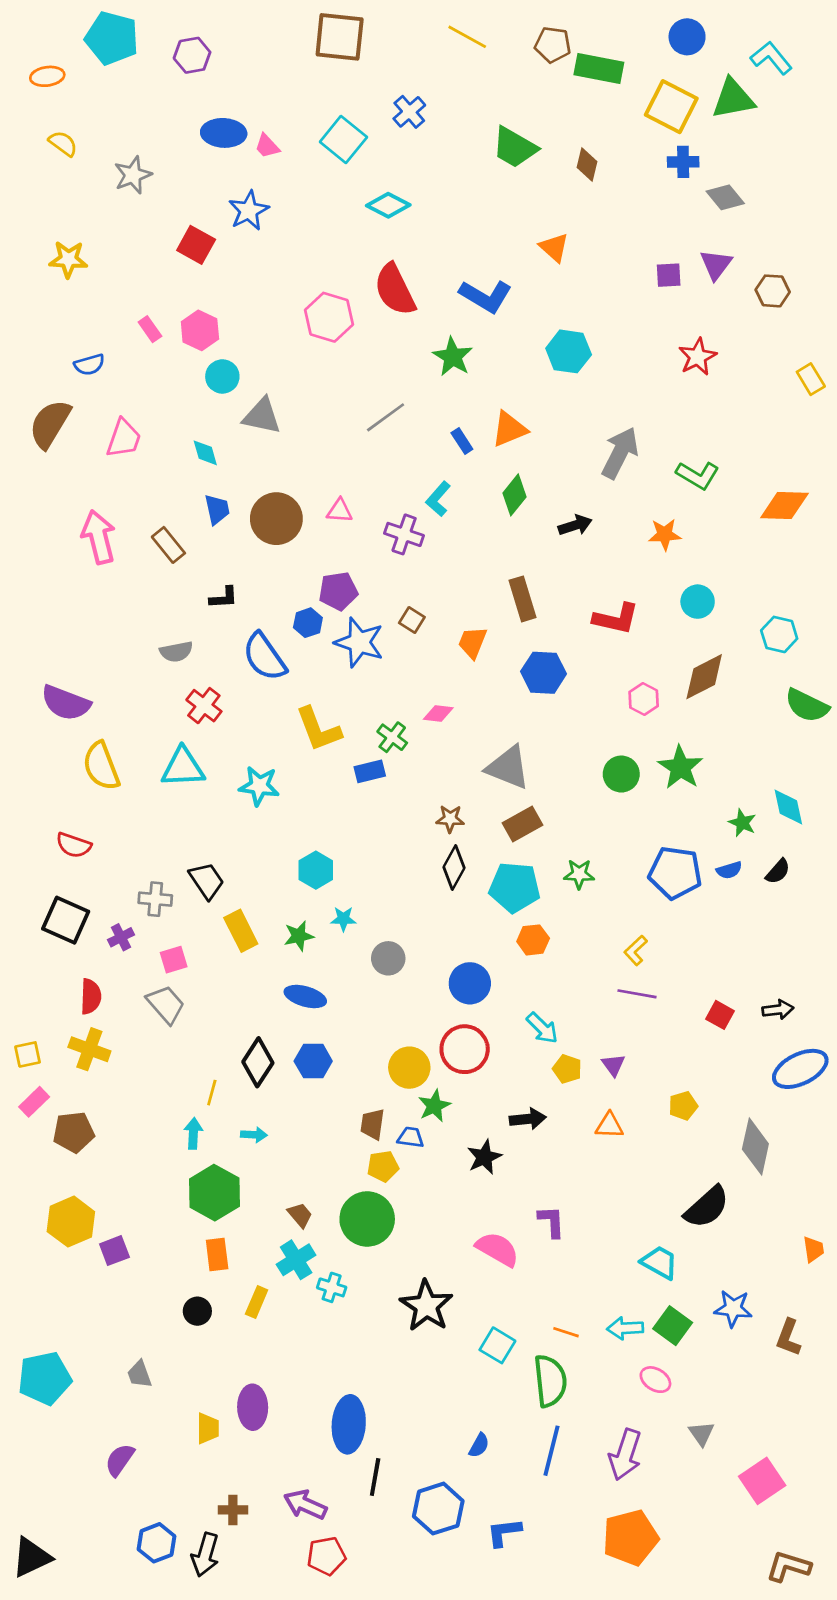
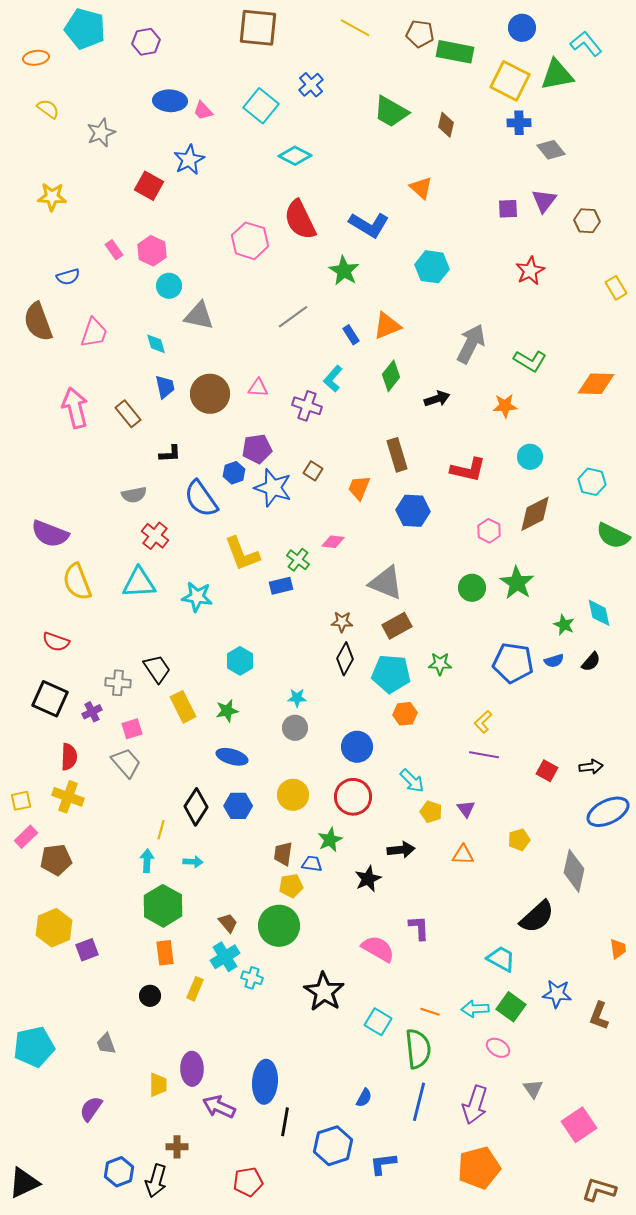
brown semicircle: (50, 424) -> (38, 322), turned -51
cyan star: (343, 919) -> (297, 698), moved
yellow circle: (409, 1068) -> (293, 795), moved
purple arrow: (305, 1505) -> (219, 1107), moved

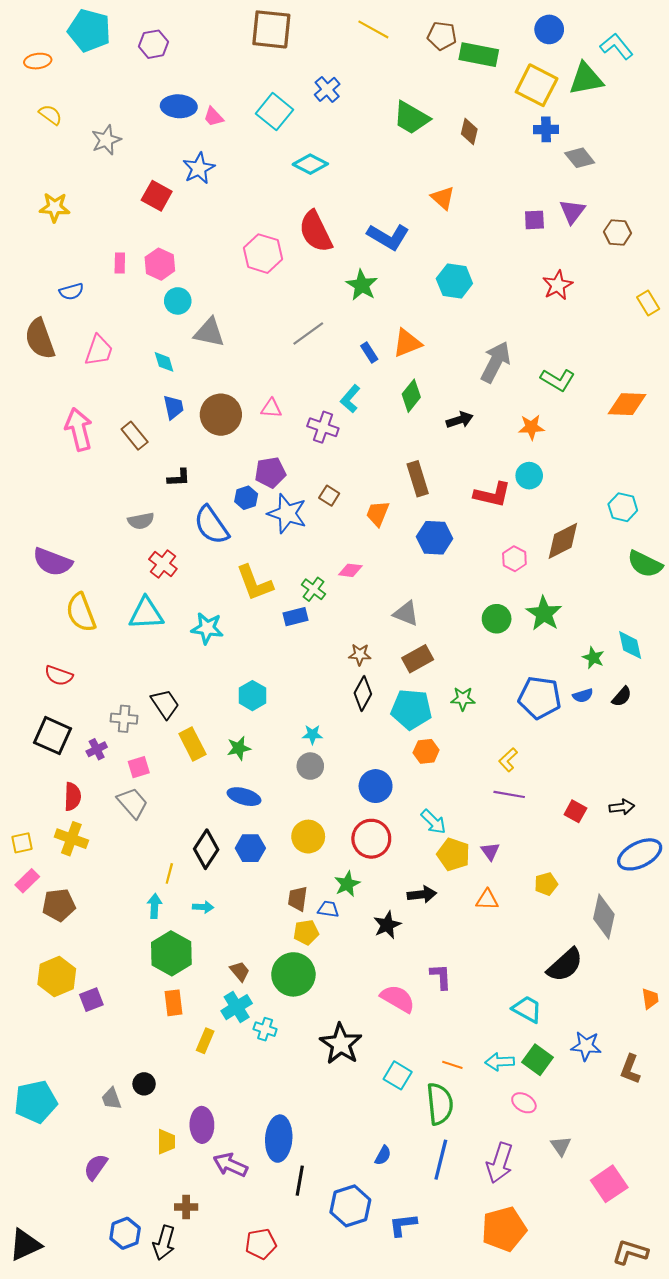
pink rectangle: (114, 250) -> (120, 263), turned 36
cyan circle: (530, 457) -> (529, 476), moved
gray triangle: (386, 583) -> (406, 613), size x0.7
yellow pentagon: (431, 812) -> (453, 854), size x1.4
black circle: (150, 996) -> (144, 1084), moved

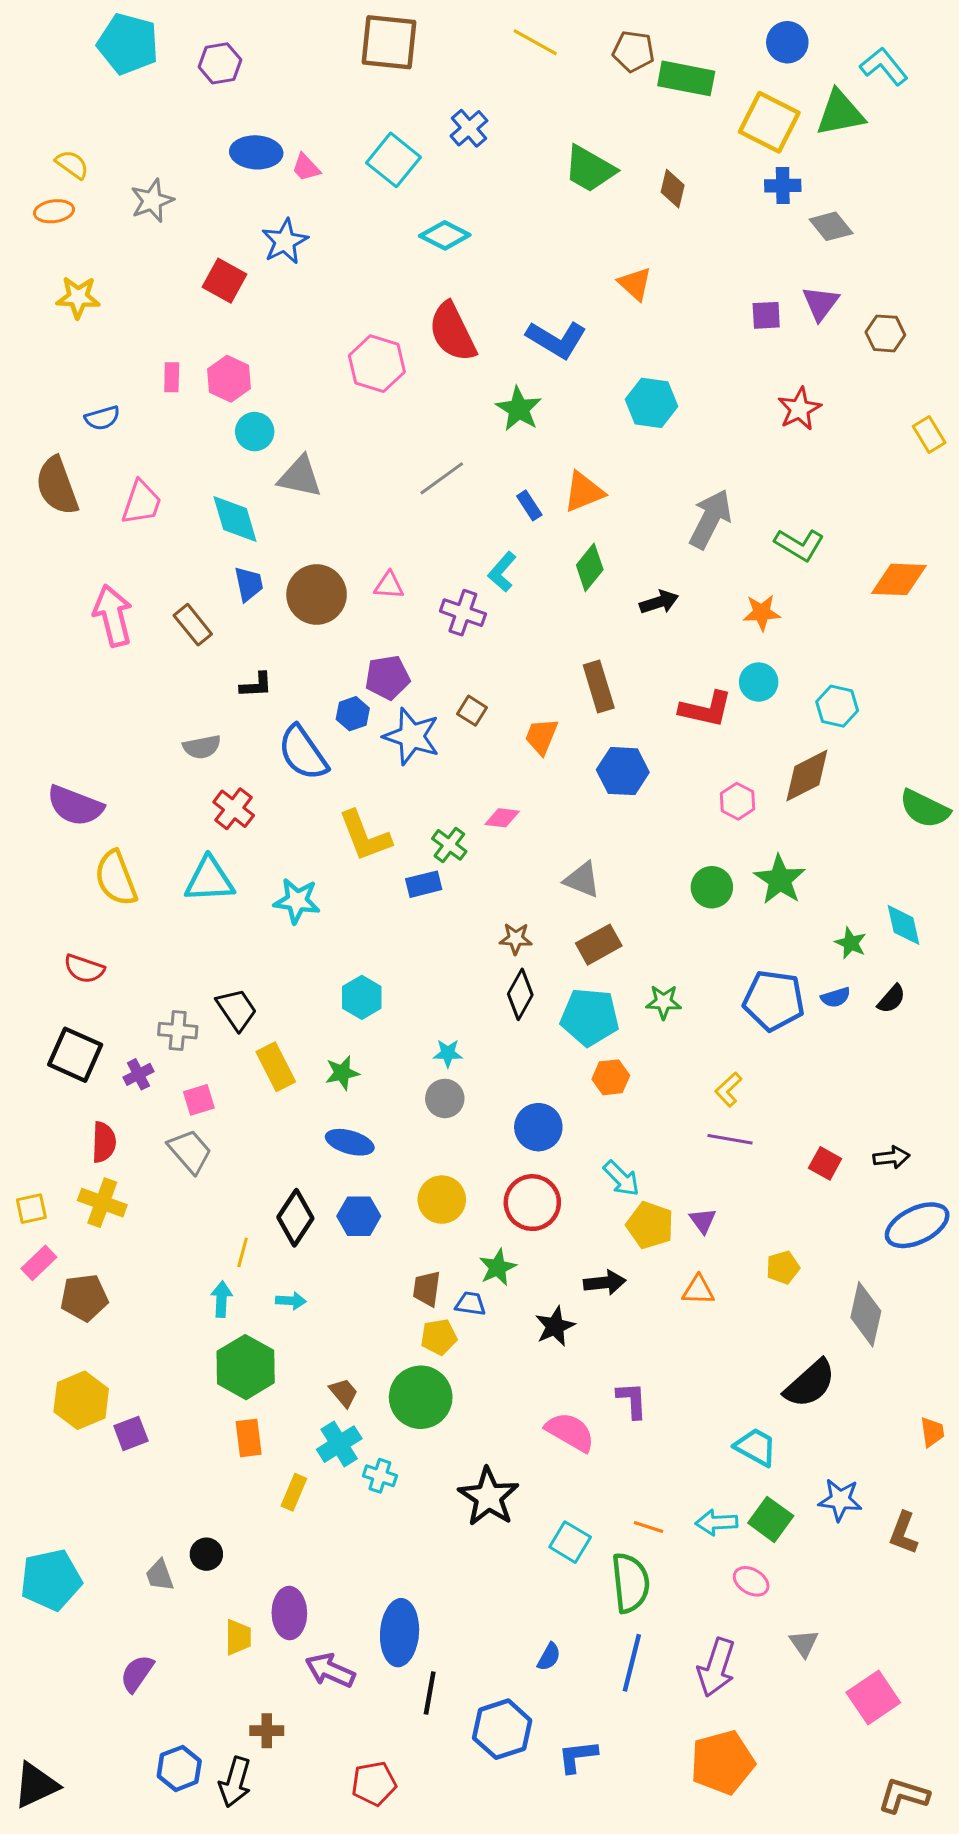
orange ellipse: (38, 61) -> (54, 211), moved
cyan diamond: (164, 362) -> (235, 519), size x1.6
cyan hexagon: (623, 507) -> (837, 706), moved

